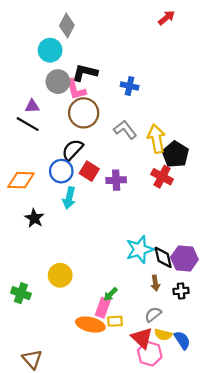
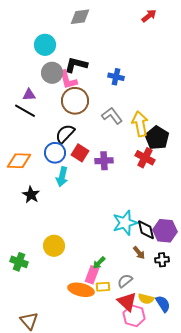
gray diamond: (67, 26) -> (80, 17), moved, turned 55
brown arrow: (155, 283) -> (139, 253), turned -32
gray semicircle: (153, 314) -> (125, 281), moved

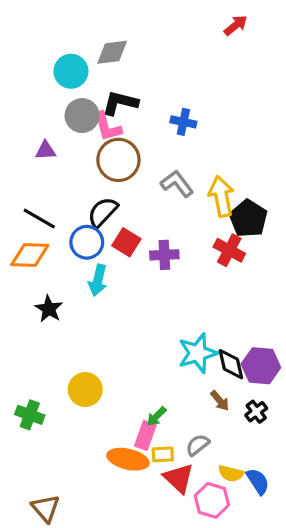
gray diamond: (80, 17) -> (112, 52), moved
black line: (25, 111) -> (39, 219), moved
black cross: (162, 260) -> (256, 412), turned -32
red triangle: (127, 302) -> (179, 478), moved

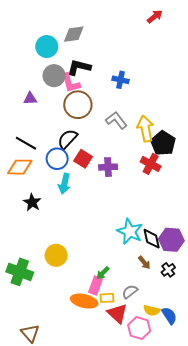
cyan star: (198, 353) -> (130, 231), turned -30
green cross: (30, 415) -> (20, 272), size x1.4

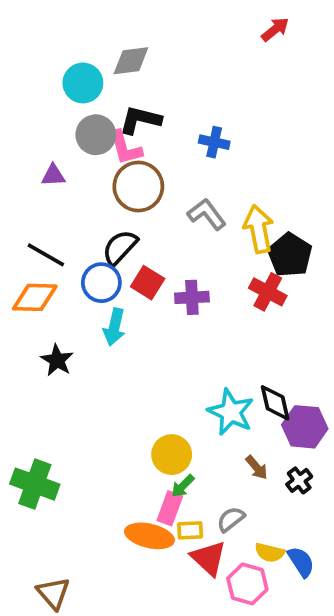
black diamond: (152, 239) -> (275, 403), moved
yellow circle: (56, 255) -> (172, 455), moved

